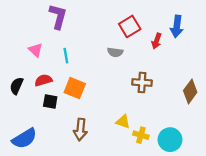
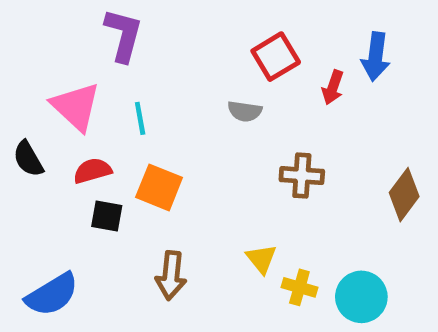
pink triangle: (36, 50) -> (76, 107), size x1.6
black semicircle: (17, 86) -> (28, 159), moved, turned -54
yellow triangle: (123, 122) -> (261, 259), turned 32

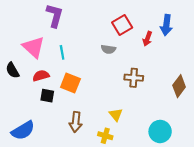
yellow cross: (299, 287) -> (105, 136), moved

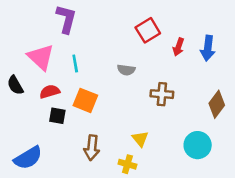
blue arrow: (166, 25) -> (208, 48), moved
gray semicircle: (108, 49) -> (126, 70), moved
cyan circle: (160, 131) -> (198, 145), moved

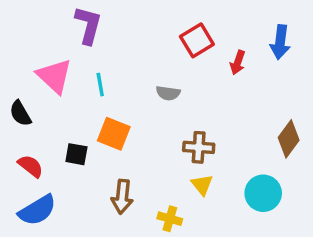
blue arrow: (208, 48) -> (280, 42), moved
red semicircle: (50, 92) -> (31, 166), moved, turned 54
brown cross: (162, 94) -> (199, 147), moved
yellow triangle: (140, 139) -> (202, 185), moved

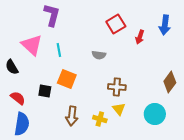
blue semicircle: (37, 210) -> (22, 124), turned -50
yellow cross: (170, 219) -> (100, 119), moved

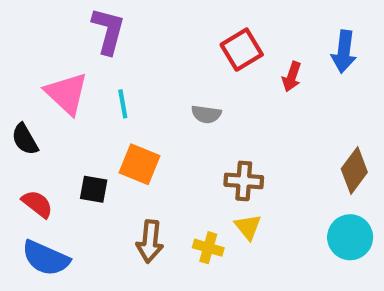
cyan circle: (155, 114) -> (350, 237), moved
blue semicircle: (22, 124) -> (46, 258), turned 105

